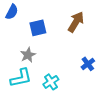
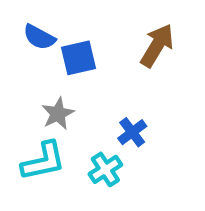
blue semicircle: (12, 12) -> (39, 37), moved, turned 91
blue cross: (88, 64) -> (132, 132), moved

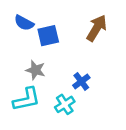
gray star: (58, 114) -> (35, 70), turned -30

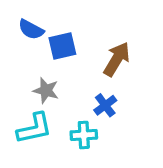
brown arrow: (97, 28) -> (117, 59), moved
cyan cross: (65, 104) -> (84, 135), turned 30

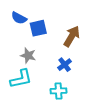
cyan cross: (84, 135) -> (58, 91), moved

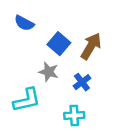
blue square: (38, 28) -> (59, 44), moved, turned -36
gray star: (28, 55) -> (49, 72), moved

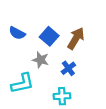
blue semicircle: (24, 23) -> (17, 33), moved

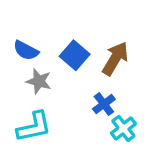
gray star: (41, 60) -> (39, 81), moved
cyan cross: (62, 96) -> (123, 128), moved, turned -35

